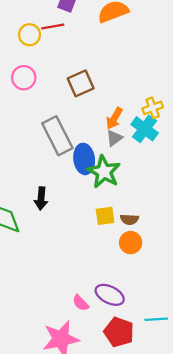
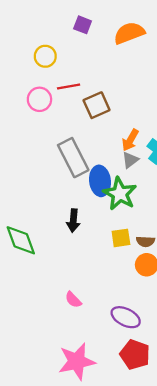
red line: (53, 27) -> (69, 87), moved
black arrow: (41, 198) -> (73, 221), moved
pink semicircle: (81, 303) -> (73, 300), moved

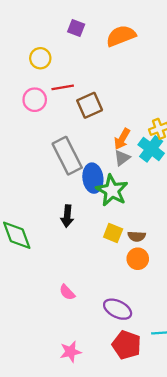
yellow square: (121, 238) -> (113, 233), turned 30
pink star: (77, 361) -> (71, 352), size x0.6

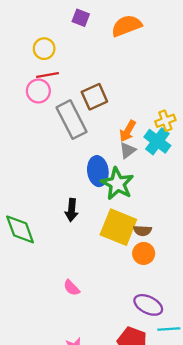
red line: (63, 87) -> (48, 75), moved
gray rectangle: (67, 156) -> (72, 120), moved
yellow square: (113, 233) -> (118, 227), size x1.8
purple ellipse: (118, 309) -> (148, 305), moved

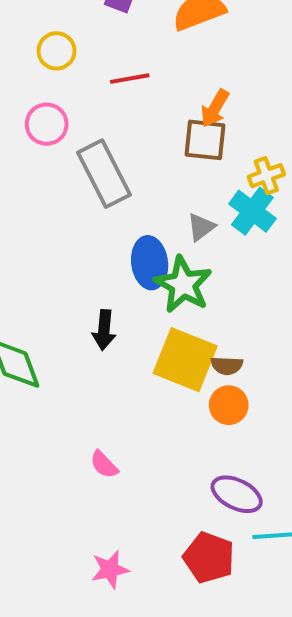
red line: (48, 75) -> (130, 79), moved
brown square: (94, 97) -> (205, 140), moved, turned 30
orange arrow: (128, 131) -> (215, 108), moved

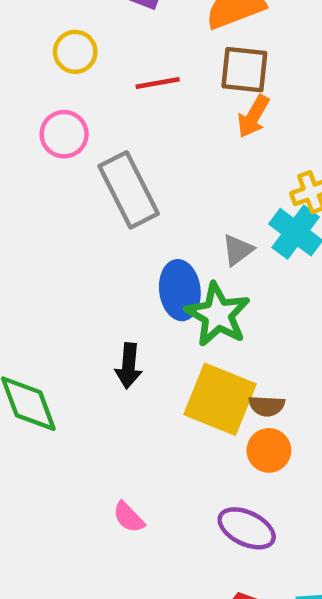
brown square: (205, 140) -> (244, 70), moved
purple ellipse: (237, 494) -> (247, 528), moved

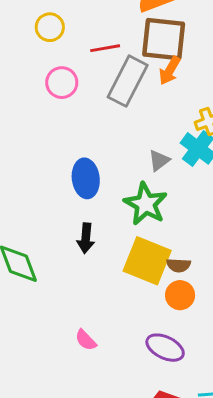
brown square: (244, 70) -> (164, 39), size x1.4
pink circle: (64, 134) -> (62, 83), moved
gray rectangle: (129, 190) -> (128, 81), moved, turned 54
blue ellipse: (180, 290) -> (86, 178), moved

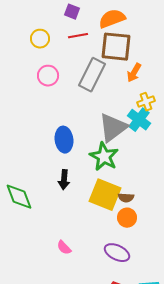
red line: (105, 48) -> (78, 36), moved
orange arrow: (170, 71) -> (134, 73), moved
gray triangle: (159, 160) -> (113, 128), size x2.0

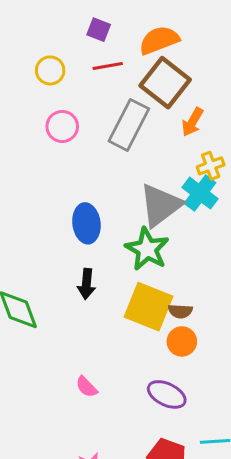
brown square: (116, 47) -> (165, 83), turned 32

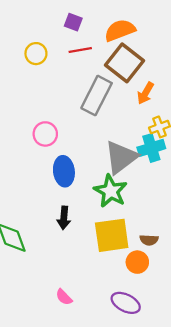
pink circle: (62, 126) -> (45, 134), moved
cyan cross: (200, 193) -> (151, 148), turned 36
yellow square: (149, 307) -> (112, 235), turned -30
brown semicircle: (180, 311) -> (149, 240), moved

